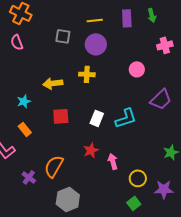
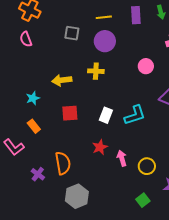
orange semicircle: (54, 166) -> (63, 163), turned 140
yellow circle: (138, 178) -> (147, 166), moved

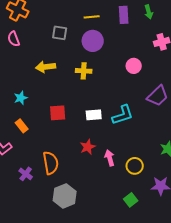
yellow arrow: (62, 80) -> (46, 67), moved
white rectangle: (106, 115) -> (94, 115), turned 63

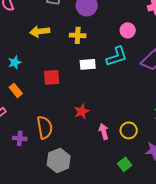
white rectangle: (94, 115) -> (88, 64), moved
cyan L-shape: (123, 115) -> (117, 56), moved
pink arrow: (110, 158) -> (104, 131), moved
purple cross: (26, 174) -> (20, 138), turned -32

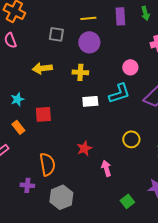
red square: (52, 77) -> (43, 114), moved
yellow circle: (129, 130) -> (131, 139), moved
purple cross: (20, 138) -> (27, 185), moved

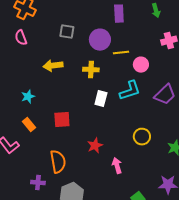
purple rectangle: (120, 16) -> (119, 14), moved
yellow line: (88, 18) -> (121, 53), moved
white rectangle: (90, 101) -> (101, 99), turned -70
red square: (43, 114) -> (62, 120), moved

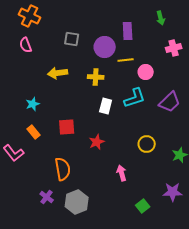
purple rectangle: (119, 14) -> (128, 31), moved
red star: (95, 146) -> (97, 142), moved
purple cross: (38, 183) -> (47, 197), moved, turned 32

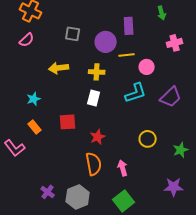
pink semicircle: (26, 45) -> (27, 40), turned -112
white rectangle: (106, 106) -> (94, 98), moved
orange semicircle: (63, 169) -> (94, 164), moved
green square: (143, 206) -> (124, 201), moved, size x1.5

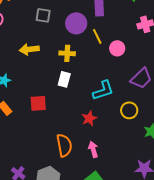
yellow line: (127, 55) -> (97, 36), turned 70
cyan L-shape: (136, 93) -> (103, 90), moved
red star: (98, 137) -> (89, 118), moved
yellow circle: (148, 139) -> (129, 110), moved

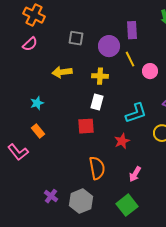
red square: (38, 103) -> (86, 126), moved
pink arrow: (93, 149) -> (135, 174), moved, turned -133

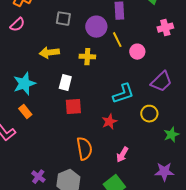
white rectangle: (97, 102) -> (65, 83), moved
cyan star: (37, 103) -> (24, 84), size x1.6

